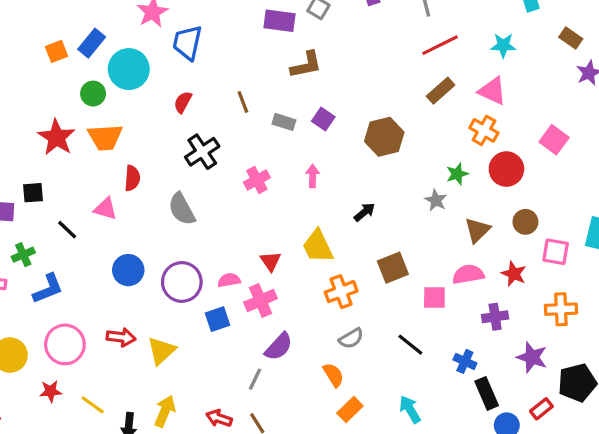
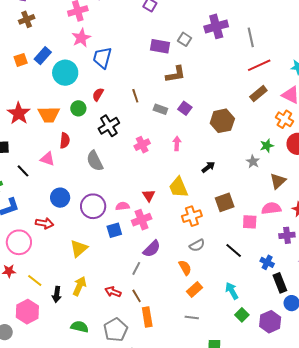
green circle: (93, 94) -> (78, 108), moved
red arrow: (121, 337) -> (45, 223), moved

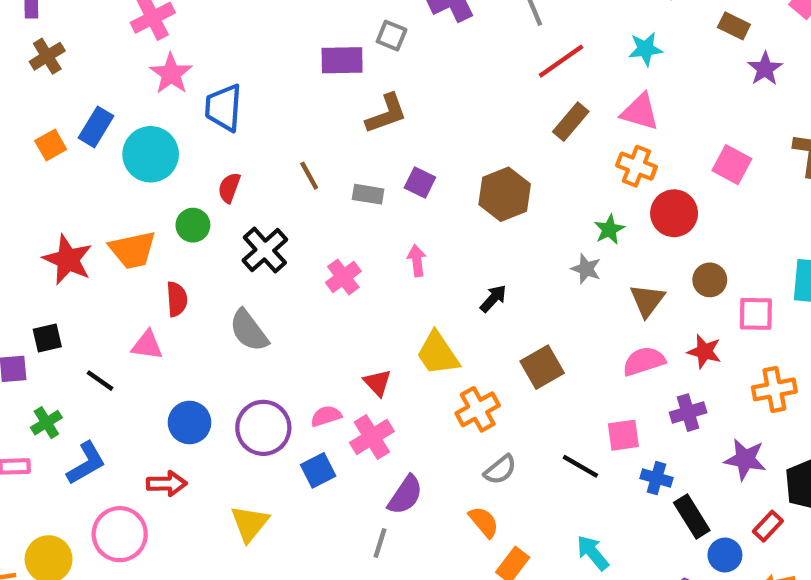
pink square: (250, 222) -> (623, 435), moved

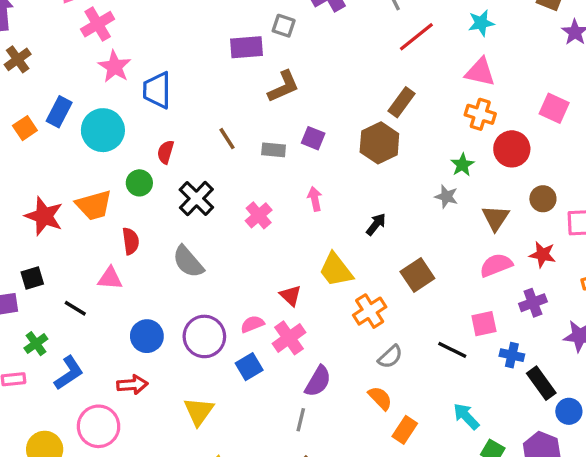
brown rectangle: (571, 122) -> (401, 102), moved

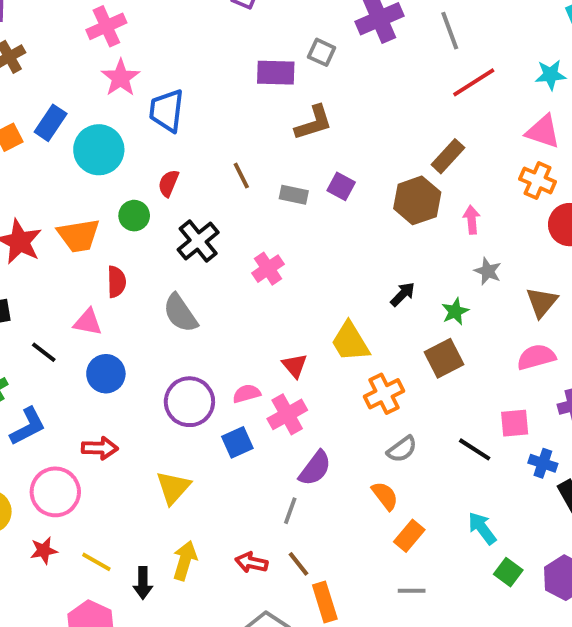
green star: (462, 165) -> (455, 311), moved
pink arrow: (315, 199) -> (472, 220), moved
blue circle: (147, 336) -> (106, 374), moved

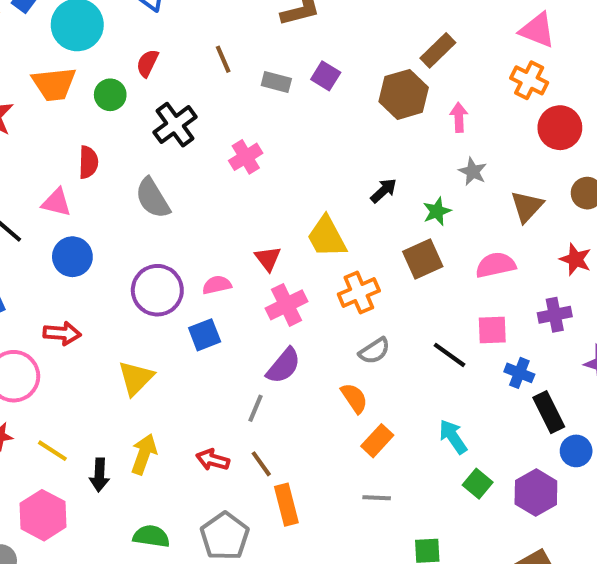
orange trapezoid: (79, 236) -> (54, 84), moved
pink semicircle: (536, 357) -> (496, 265), moved
pink cross: (287, 414) -> (287, 305), moved

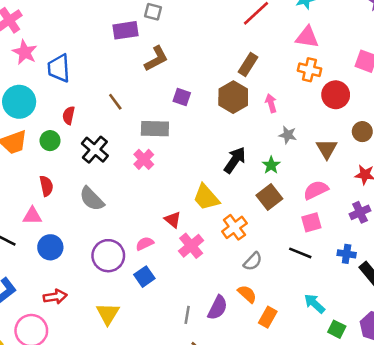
gray rectangle: (276, 82) -> (155, 129), moved, size x1.5
black arrow: (384, 191) -> (235, 160), size x1.5
pink square: (492, 330) -> (311, 222), moved
purple semicircle: (284, 366) -> (218, 308), moved

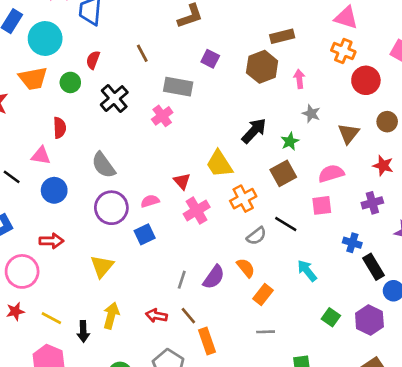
brown rectangle: (248, 65) -> (282, 36), turned 35
gray semicircle: (92, 199) -> (103, 165), moved
black line: (300, 253) -> (286, 224), moved
cyan arrow: (314, 304) -> (307, 271), moved

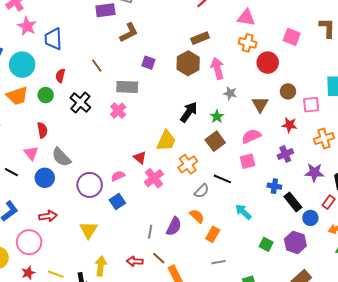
pink arrow: (299, 79) -> (217, 68), size x1.5
pink triangle: (41, 156) -> (31, 153), turned 49
yellow trapezoid: (219, 164) -> (166, 141), turned -115
gray semicircle: (103, 165) -> (61, 157), moved

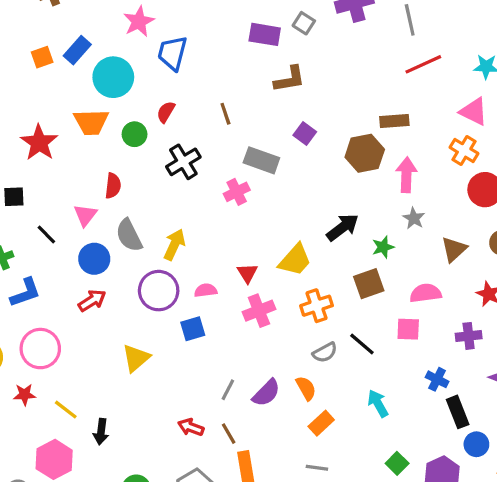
red arrow: (48, 216) -> (92, 301), moved, turned -42
yellow arrow: (101, 266) -> (174, 245), moved

